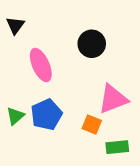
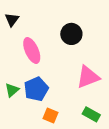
orange square: (92, 124) -> (50, 115), moved
green rectangle: (117, 147) -> (91, 114), turned 35

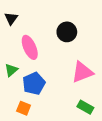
green triangle: (12, 90) -> (11, 70), moved
orange square: (50, 115) -> (24, 108), moved

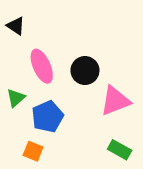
black triangle: (11, 19) -> (16, 26), turned -32
black circle: (67, 32) -> (85, 70), moved

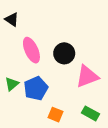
green triangle: (16, 98) -> (12, 84), moved
orange square: (33, 151) -> (55, 115), moved

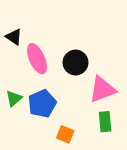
black triangle: (12, 19) -> (14, 37), moved
green rectangle: (90, 113) -> (105, 122), moved, turned 56

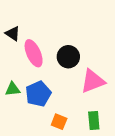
green triangle: (14, 98) -> (13, 89), turned 35
green rectangle: (105, 122) -> (94, 120), moved

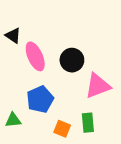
green triangle: (13, 89) -> (13, 120), moved
green rectangle: (94, 120) -> (88, 123), moved

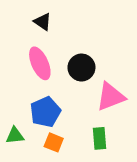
black triangle: (13, 36) -> (43, 22), moved
orange square: (62, 129) -> (54, 142), moved

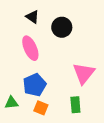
black circle: (81, 68) -> (62, 27), moved
pink triangle: (111, 97) -> (84, 73), turned -30

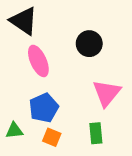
black triangle: (32, 17) -> (24, 21), moved, size x1.6
black circle: (62, 27) -> (89, 44), moved

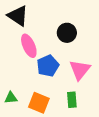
blue pentagon: (44, 108) -> (48, 66), moved
orange square: (52, 137) -> (39, 103), size x1.5

